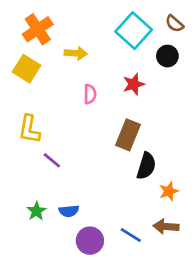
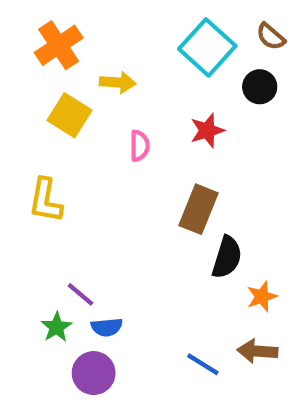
yellow square: (26, 69) -> (70, 115), moved
purple line: (52, 160) -> (81, 294), moved
purple circle: (90, 241) -> (94, 373), moved

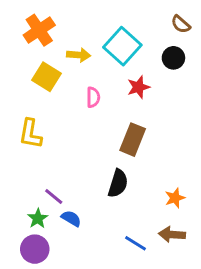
cyan square: (207, 47) -> (122, 46), moved
black semicircle: (227, 257) -> (118, 183), moved
blue semicircle: (107, 327) -> (71, 218), turned -144
purple circle: (94, 373) -> (35, 249), moved

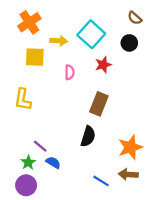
yellow square: (46, 77) -> (35, 57), turned -30
orange star: (175, 198) -> (130, 147), size x1.6

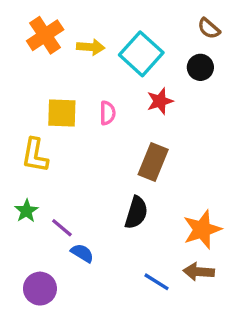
yellow arrow: (59, 41) -> (91, 47), moved
yellow square: (35, 57) -> (62, 113), moved
green star: (28, 162) -> (26, 211), moved

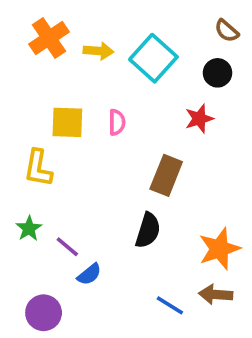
red star: (160, 101) -> (199, 119), moved
blue semicircle: (82, 253) -> (89, 274), turned 110

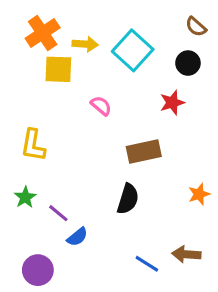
yellow square: (67, 122) -> (58, 69), moved
pink semicircle: (117, 122) -> (101, 106), turned -50
brown rectangle: (166, 175) -> (144, 152), turned 56
orange star: (219, 249) -> (199, 194), moved, size x0.6

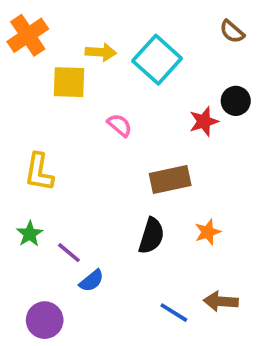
orange cross: (43, 33) -> (28, 35), moved
black circle: (188, 63) -> (236, 101), moved
orange star: (199, 194) -> (208, 232), moved

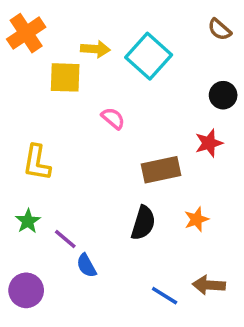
red star: (204, 121) -> (209, 143), moved
blue semicircle: (91, 281) -> (86, 266), turned 100
purple circle: (45, 320) -> (26, 290), moved

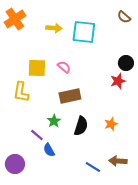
cyan square: (149, 56) -> (84, 32), turned -35
yellow square: (65, 77) -> (37, 68), moved
black circle: (223, 95) -> (126, 63), moved
brown rectangle: (161, 170) -> (70, 96), moved
green star: (28, 221) -> (54, 121), moved

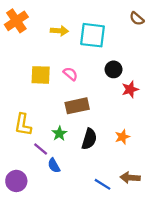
black circle: (126, 63) -> (114, 69), moved
yellow L-shape: (21, 92) -> (23, 125), moved

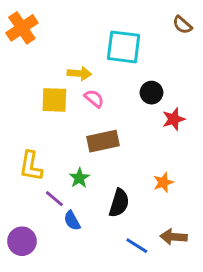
yellow arrow: (59, 31) -> (79, 73), moved
black semicircle: (89, 139) -> (119, 203), moved

